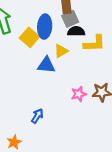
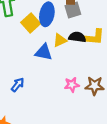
black semicircle: (76, 31) -> (77, 37), moved
blue arrow: (37, 116) -> (18, 85), moved

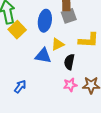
yellow square: (31, 23) -> (17, 30), moved
black semicircle: (77, 37) -> (69, 62), moved, turned -84

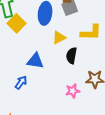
blue triangle: (43, 56) -> (35, 61), moved
pink star: (70, 85) -> (73, 91), moved

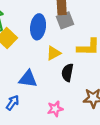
pink star: (73, 91) -> (55, 109), moved

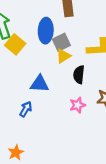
gray square: (65, 20) -> (61, 42), moved
pink star: (55, 109) -> (78, 105), moved

